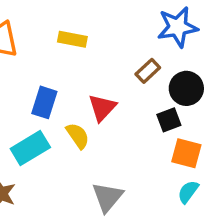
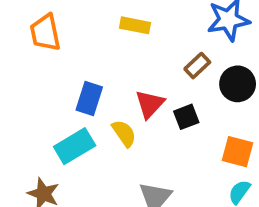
yellow rectangle: (72, 39) -> (135, 25), moved
black square: (169, 120) -> (186, 117), moved

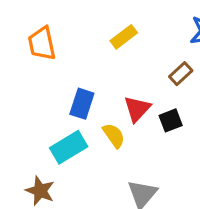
yellow rectangle: (135, 25) -> (124, 37), turned -48

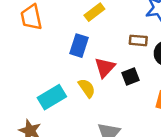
brown rectangle: (181, 74) -> (138, 40), turned 48
blue rectangle: (82, 104) -> (79, 46), moved

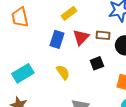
red triangle: (105, 67) -> (81, 37), moved
cyan rectangle: (52, 97) -> (23, 73), moved

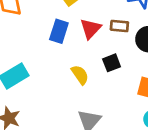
yellow semicircle: (63, 72) -> (80, 75), moved

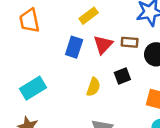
yellow semicircle: (80, 75) -> (93, 87), turned 54

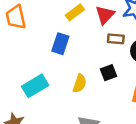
red triangle: (103, 45) -> (105, 15), moved
cyan rectangle: (33, 88) -> (35, 86), moved

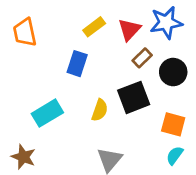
brown rectangle: (116, 39) -> (142, 58), turned -49
black square: (109, 73) -> (134, 97), size x1.6

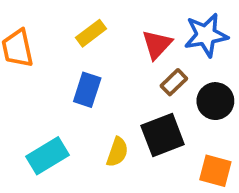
yellow rectangle: (94, 27) -> (91, 33), moved

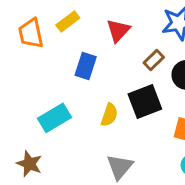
yellow rectangle: (91, 33) -> (68, 22), moved
red triangle: (157, 44) -> (118, 30), moved

